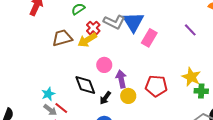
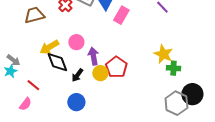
yellow arrow: (87, 40) -> (49, 47), moved
red pentagon: (156, 86) -> (116, 67), moved, turned 30
cyan star: (48, 94) -> (10, 71), moved
gray arrow: (50, 110) -> (13, 60), moved

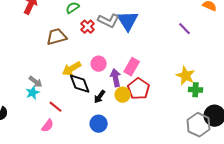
pink rectangle: (121, 15) -> (132, 67), moved

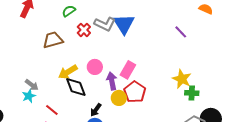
black arrow: (100, 97) -> (96, 110), moved

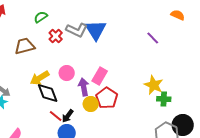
red line: (52, 110) -> (56, 116), moved

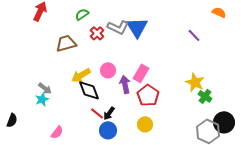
green cross: (164, 99) -> (205, 96), turned 32
yellow circle: (91, 104) -> (145, 124), moved

